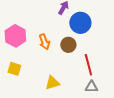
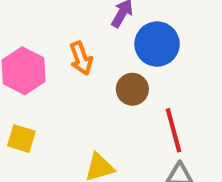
orange arrow: (44, 42) -> (81, 58), moved

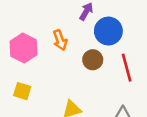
red line: (173, 130) -> (127, 68), moved

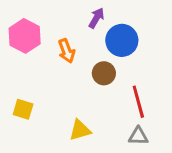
pink hexagon: (24, 48) -> (25, 36), moved
red line: (127, 68) -> (138, 102), moved

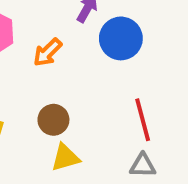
orange arrow: (66, 51) -> (47, 52), turned 65
brown circle: (104, 73) -> (53, 120), moved

